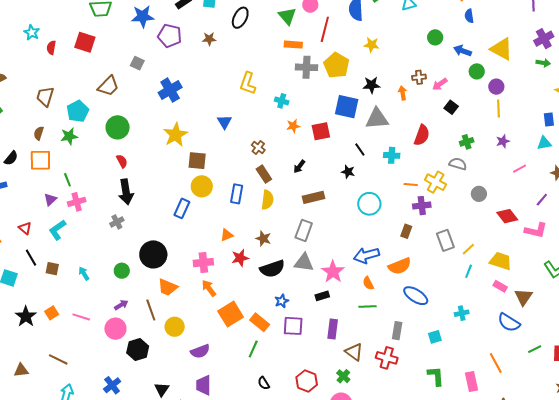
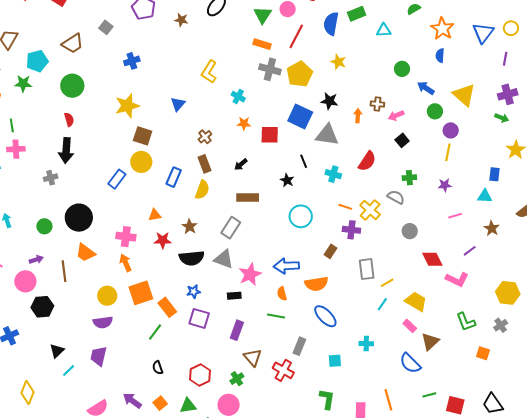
blue cross: (170, 90) -> (132, 61), size x0.7
yellow circle: (175, 327) -> (107, 296), moved

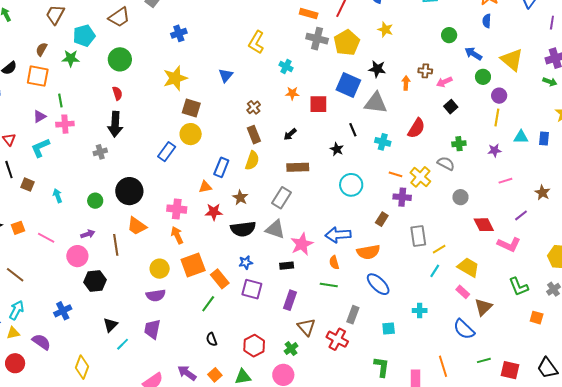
blue rectangle: (174, 177) -> (221, 167), moved
cyan triangle: (485, 196) -> (521, 137), moved

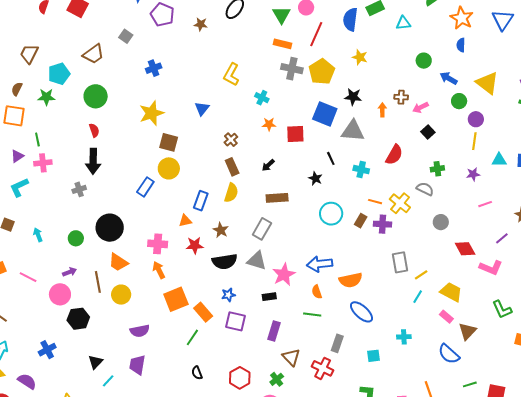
brown rectangle: (382, 219) -> (361, 221), moved
yellow circle: (160, 269) -> (121, 295), moved

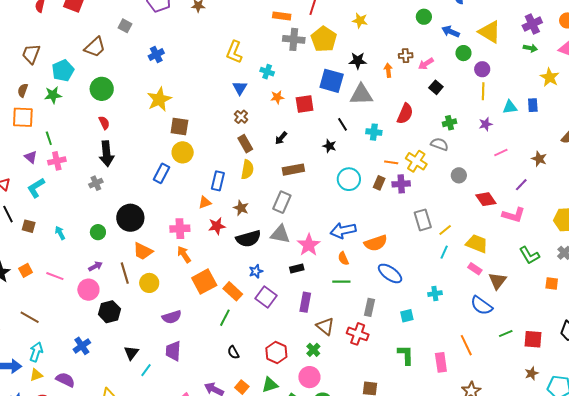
blue triangle: (202, 109) -> (240, 88), moved
purple triangle: (17, 156) -> (31, 157), turned -40
purple square: (236, 321) -> (266, 297), turned 30

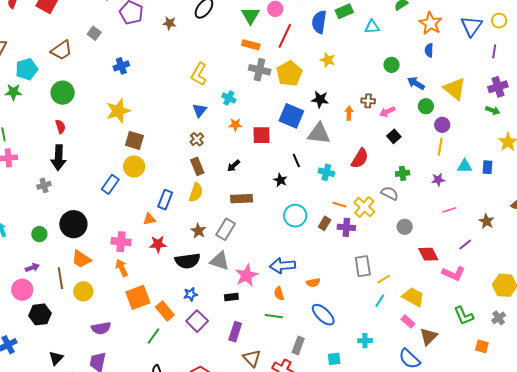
brown star: (241, 208) -> (198, 231), moved
orange semicircle: (376, 243) -> (313, 283), size x0.6

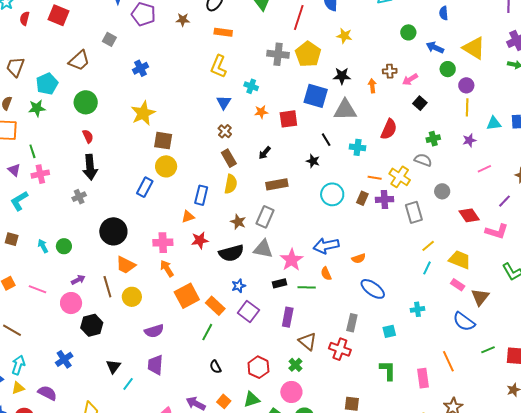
orange rectangle: (251, 45) -> (223, 32), moved
green circle: (39, 234) -> (64, 246), moved
gray rectangle: (363, 266) -> (414, 212), moved
green line: (274, 316) -> (307, 287), moved

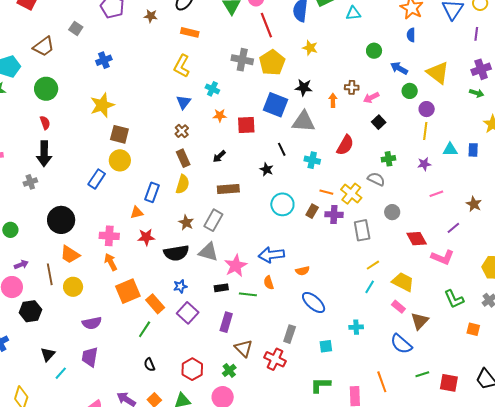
red line: (299, 17) -> (266, 25), turned -45
green L-shape: (388, 370) -> (321, 385), turned -95

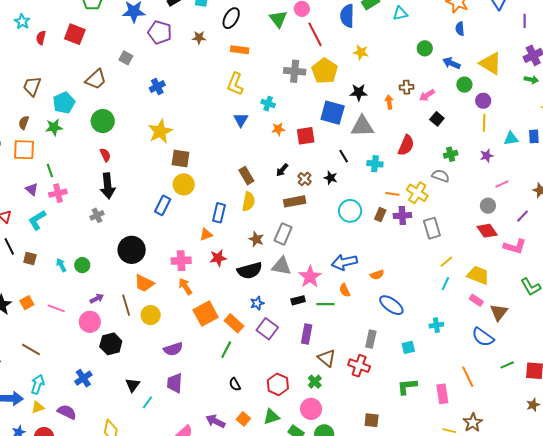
brown cross: (182, 131) -> (305, 179), moved
gray circle: (392, 212) -> (488, 206), moved

